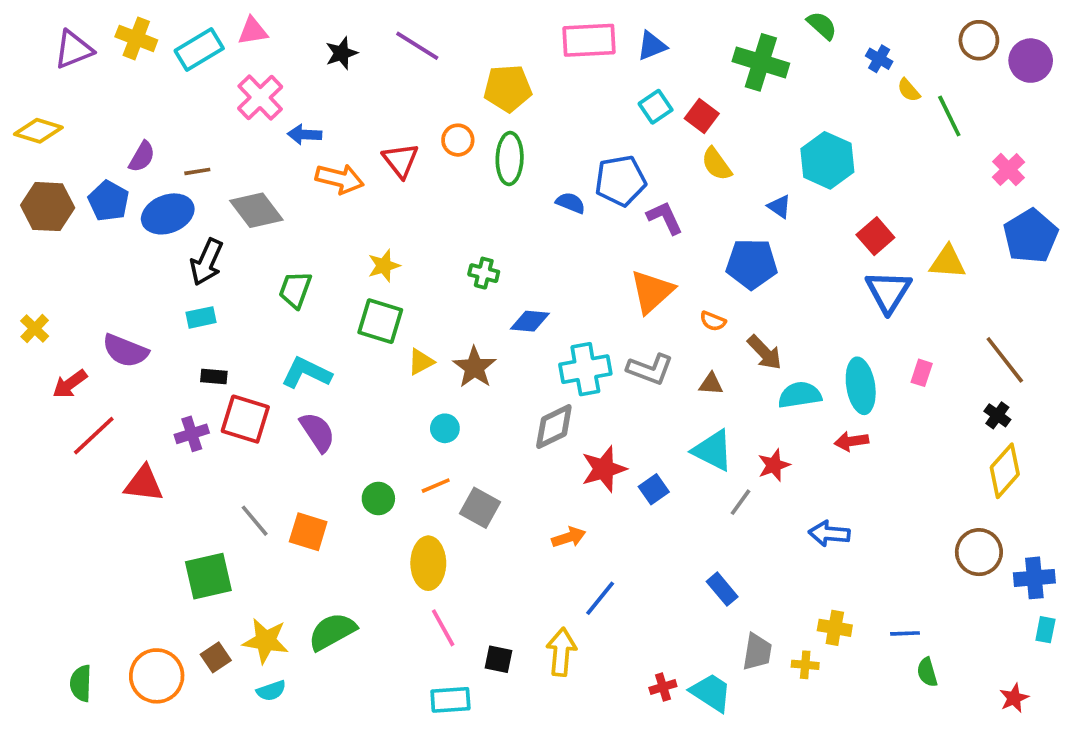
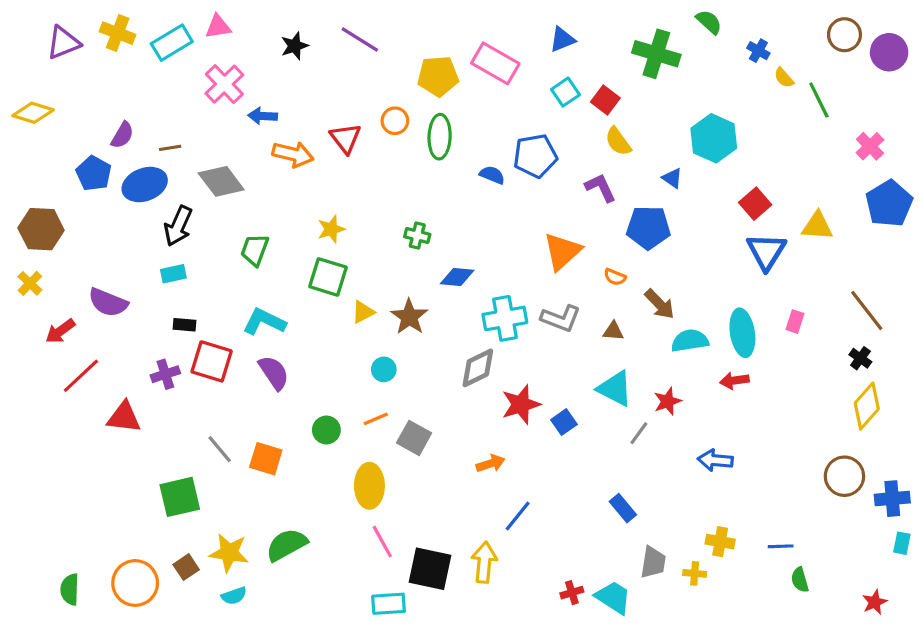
pink rectangle: (589, 40) -> (495, 63), moved, turned 33
brown hexagon: (48, 207) -> (41, 229), moved
purple L-shape: (665, 218) -> (601, 188), moved
black square: (498, 659) -> (430, 569), size x1.8

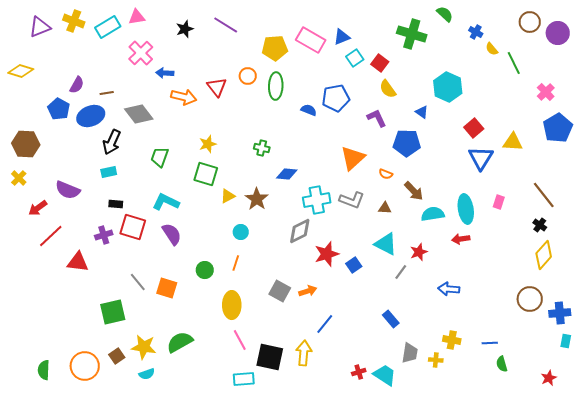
blue triangle: (562, 39) -> (342, 37), moved
orange line: (376, 419) -> (236, 263), turned -49
gray square: (414, 438) -> (280, 291), moved

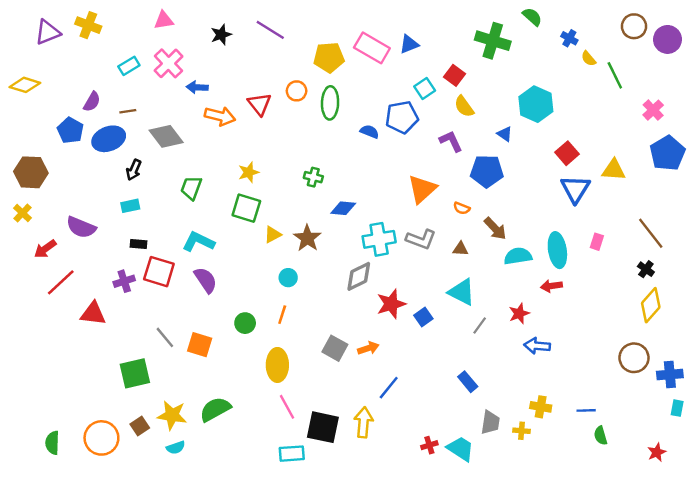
cyan rectangle: (108, 27) -> (129, 66), moved, size x0.7
cyan square: (355, 58) -> (425, 89), moved
black arrow: (112, 142) -> (134, 170), size x0.7
red star: (419, 252) -> (519, 313), moved

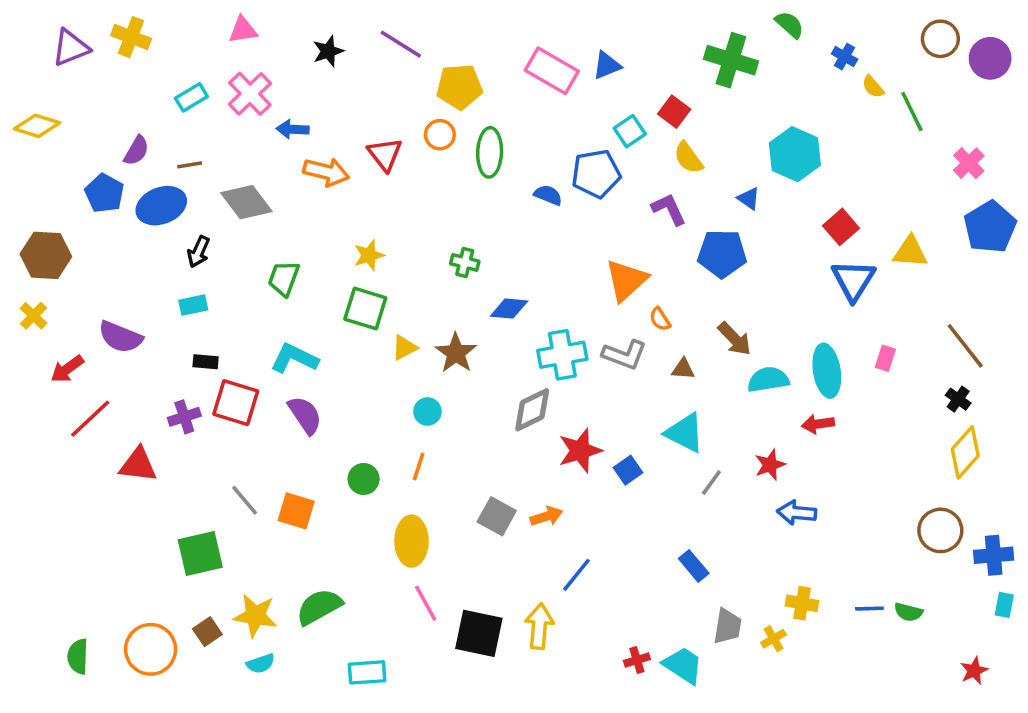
yellow pentagon: (329, 57) -> (459, 87), moved
orange semicircle: (462, 208) -> (660, 319), moved, turned 35
yellow cross: (522, 431) -> (774, 639), turned -35
green semicircle: (600, 436) -> (908, 612), moved, turned -60
cyan rectangle: (292, 454) -> (367, 672), moved

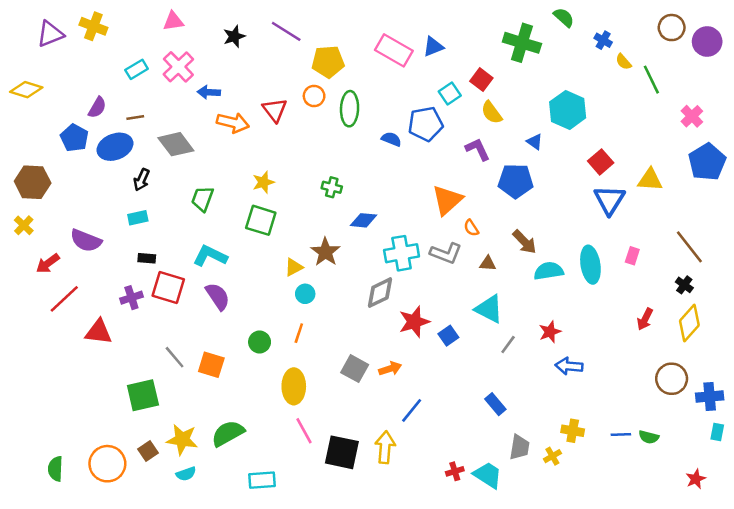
yellow triangle: (404, 348) -> (294, 267), moved
red arrow: (818, 424) -> (645, 319), moved, turned -55

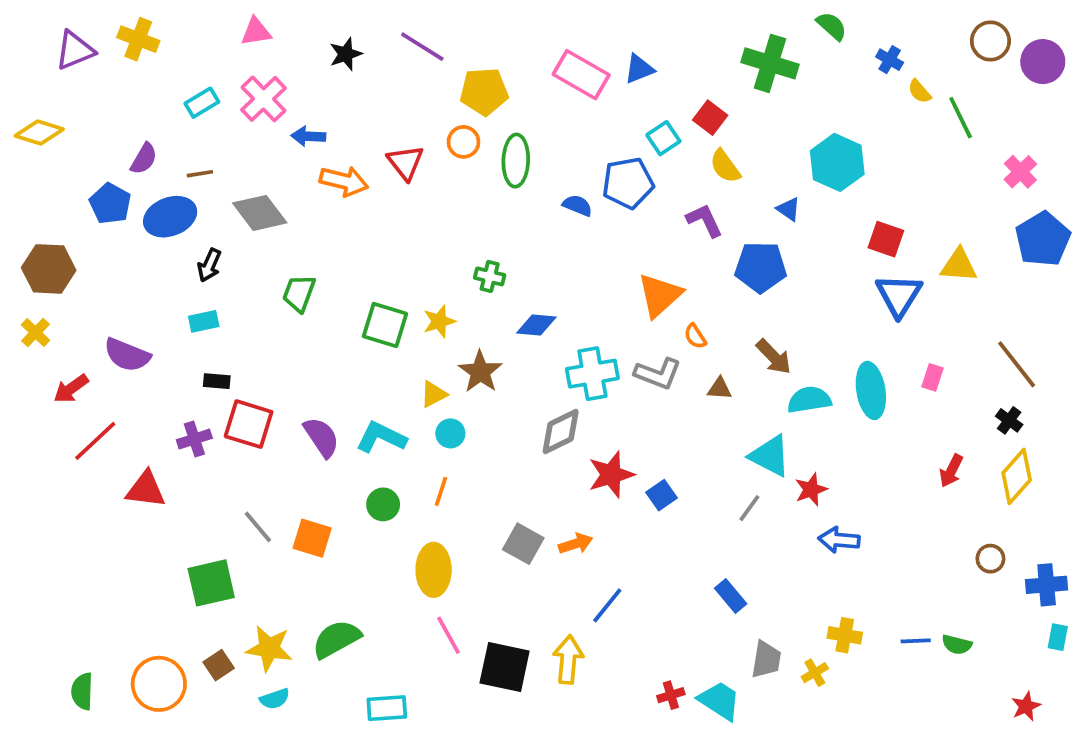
red square: (601, 162) -> (886, 239), turned -30
yellow star: (263, 182) -> (439, 321), moved
cyan L-shape: (210, 256) -> (381, 437), moved
cyan triangle: (489, 309) -> (770, 456), moved
brown circle: (672, 379) -> (990, 559), size x0.6

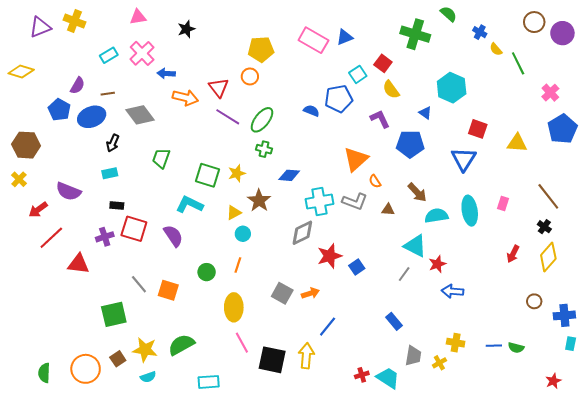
purple line: (422, 47) -> (228, 117), moved
green ellipse: (516, 161) -> (262, 120), moved, turned 36
blue triangle: (899, 295) -> (464, 159), moved
cyan L-shape: (381, 437) -> (189, 205), moved

